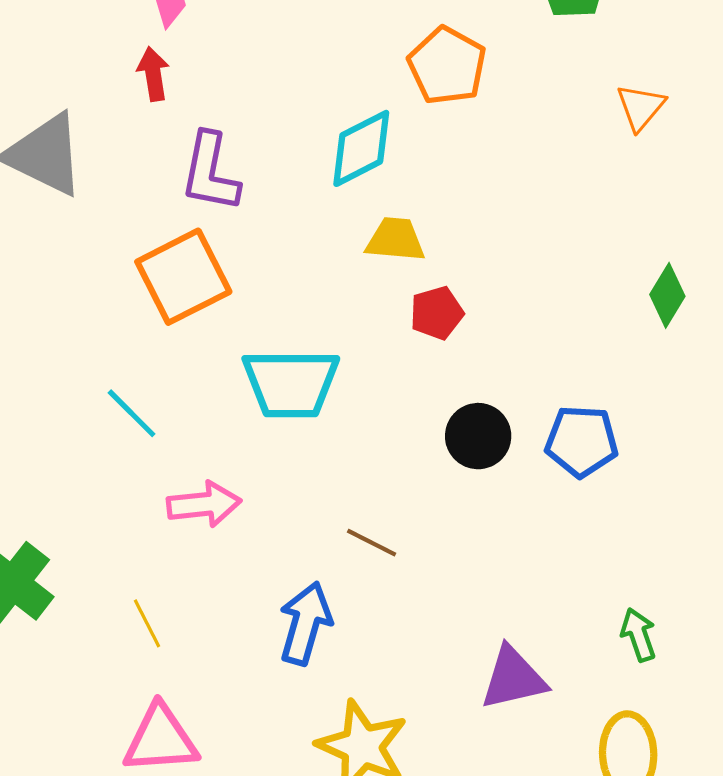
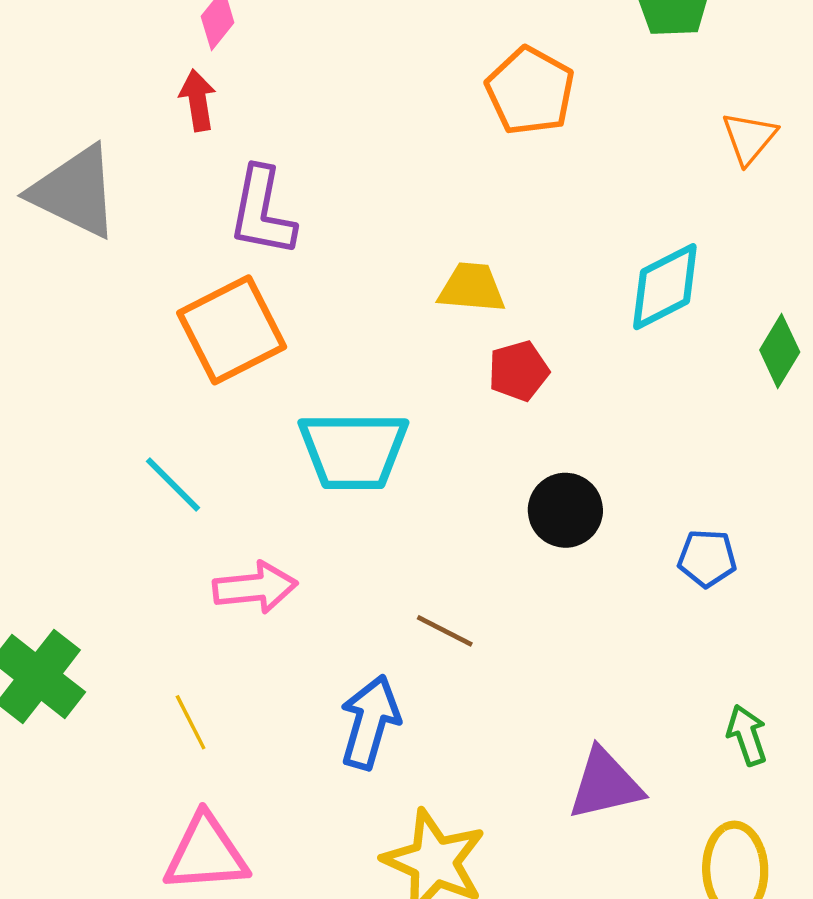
cyan diamond: (361, 148) -> (665, 287), moved
blue pentagon: (582, 441) -> (707, 558), moved, size x0.7

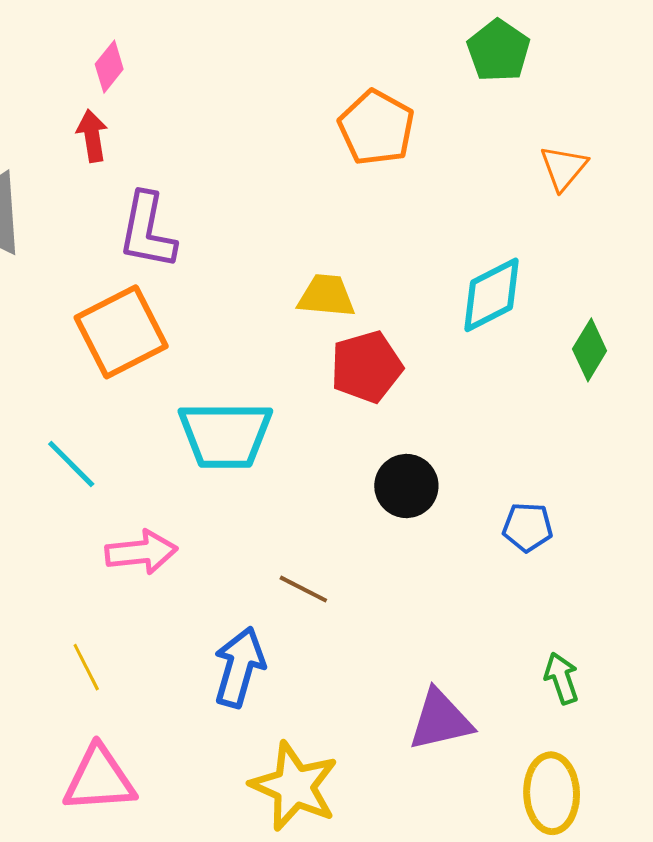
red pentagon: (519, 371) -> (366, 367), size x1.4

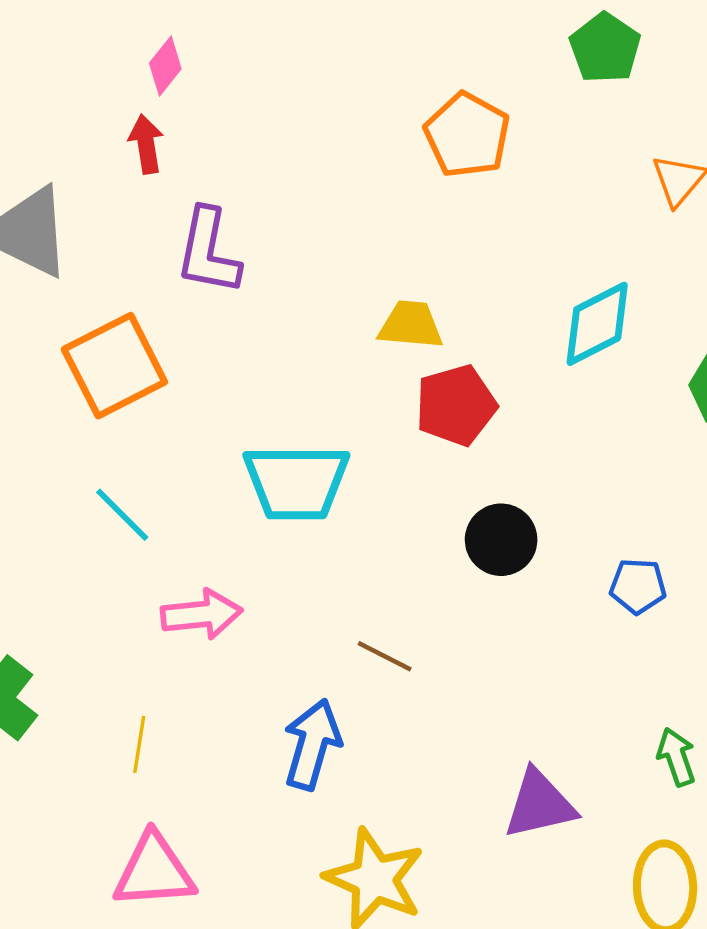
orange square: (121, 332) -> (114, 366), moved
yellow line: (86, 667) -> (139, 744), turned 36

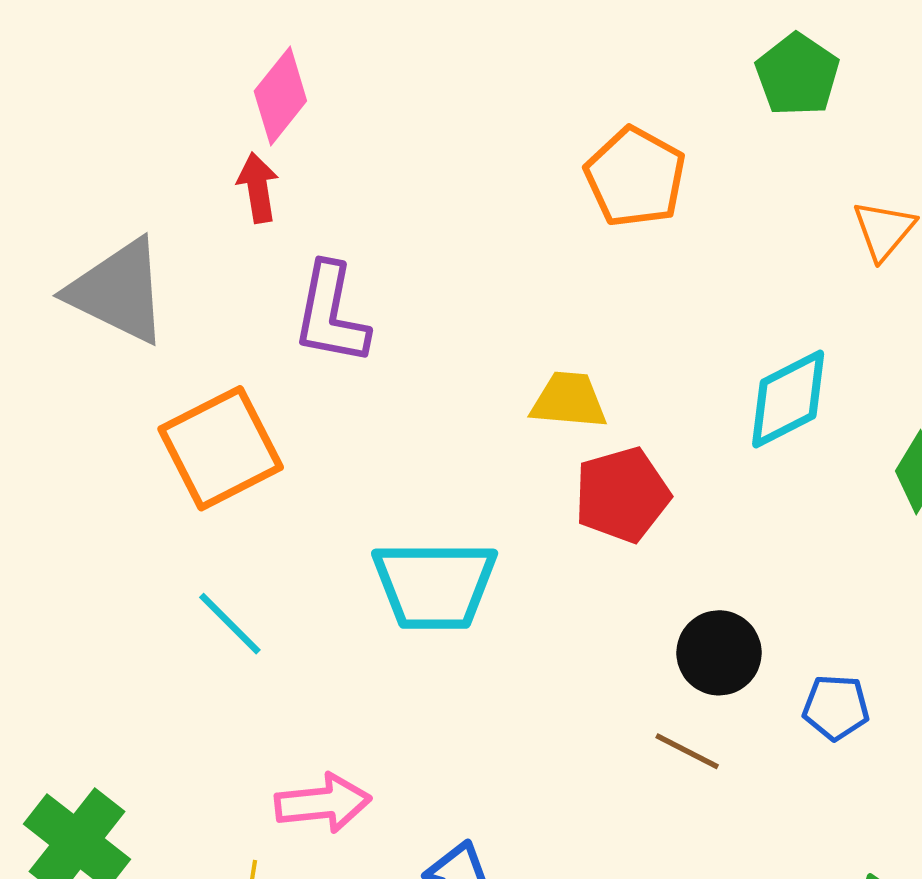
pink diamond: (165, 66) -> (280, 96), size x1.4
black circle: (501, 540) -> (719, 653), moved
pink arrow: (201, 614) -> (323, 803), moved
brown line: (385, 656) -> (687, 751), moved

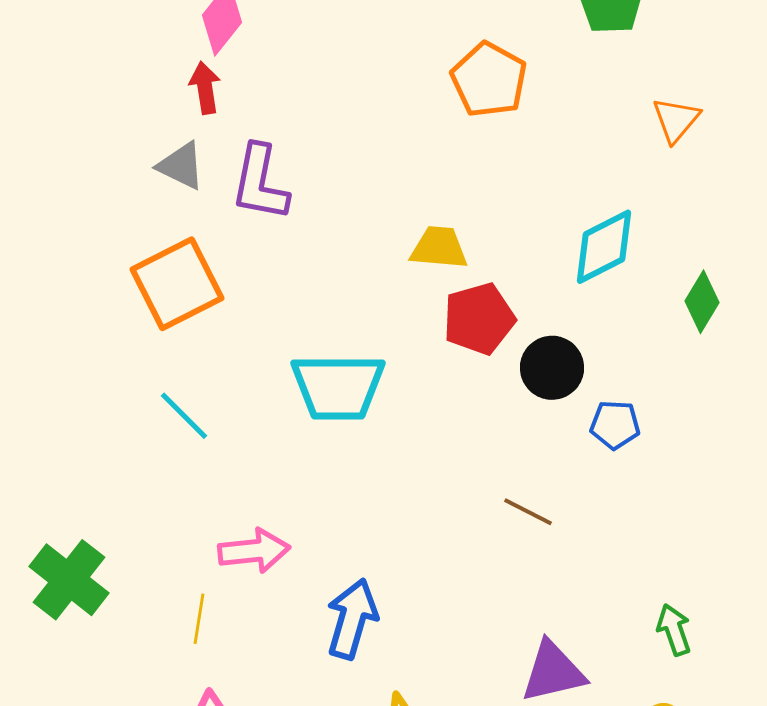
gray triangle: (118, 291) -> (181, 166), moved, size x0.6
black circle: (719, 653) -> (552, 368), moved
blue pentagon: (836, 707) -> (615, 425), moved

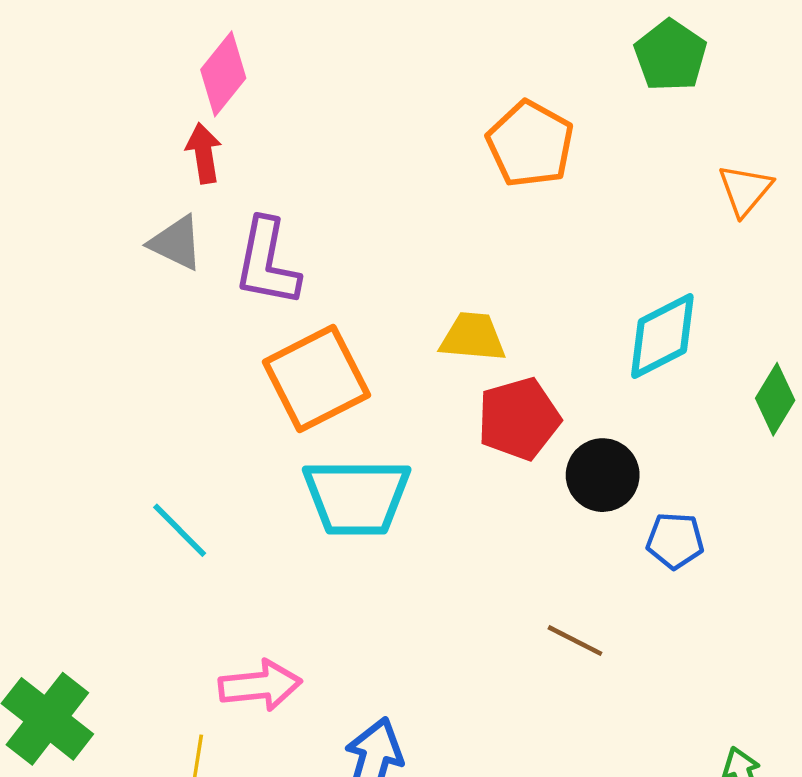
orange square: (177, 284) -> (316, 378), moved

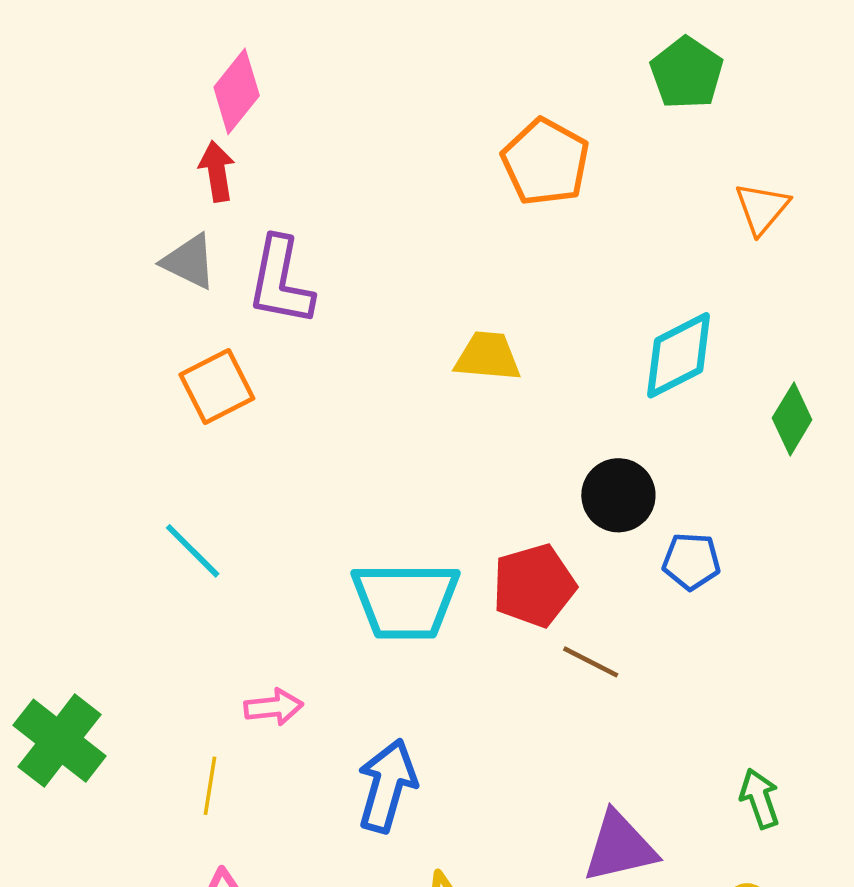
orange square: (316, 378) -> (217, 387), moved, size x0.7
red pentagon: (519, 419) -> (534, 586), moved
cyan trapezoid: (357, 497) -> (406, 601), moved
pink arrow: (260, 685) -> (274, 707), size x0.7

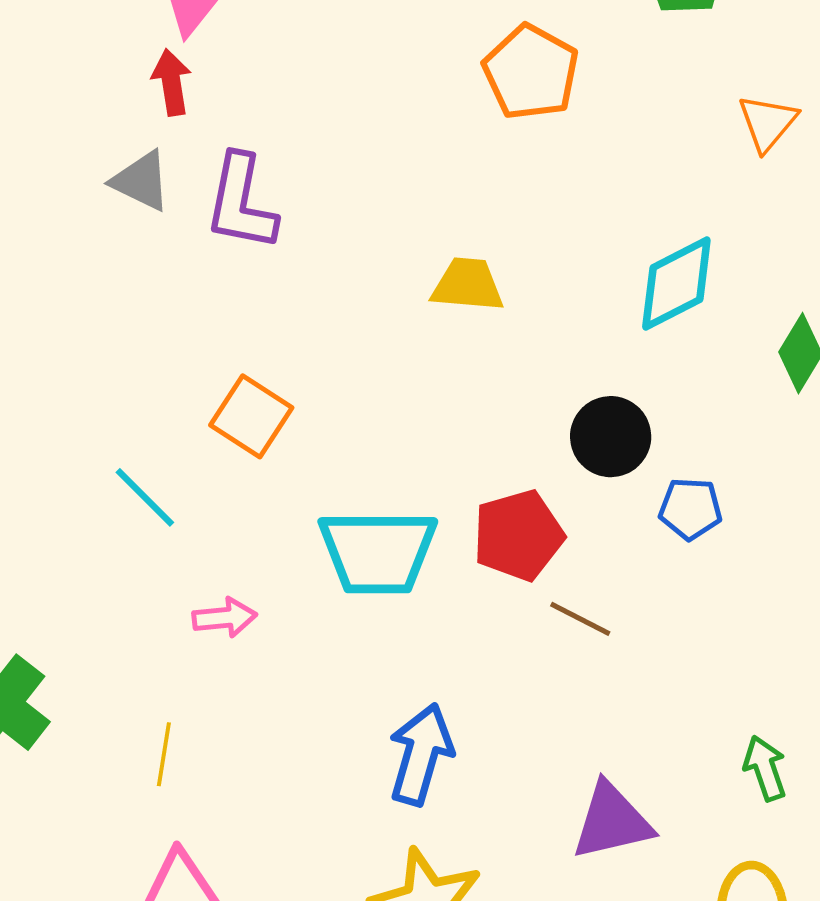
orange square: (217, 387) -> (251, 416), moved, turned -30
pink arrow: (274, 707) -> (225, 618), moved
blue arrow: (387, 786) -> (421, 754), moved

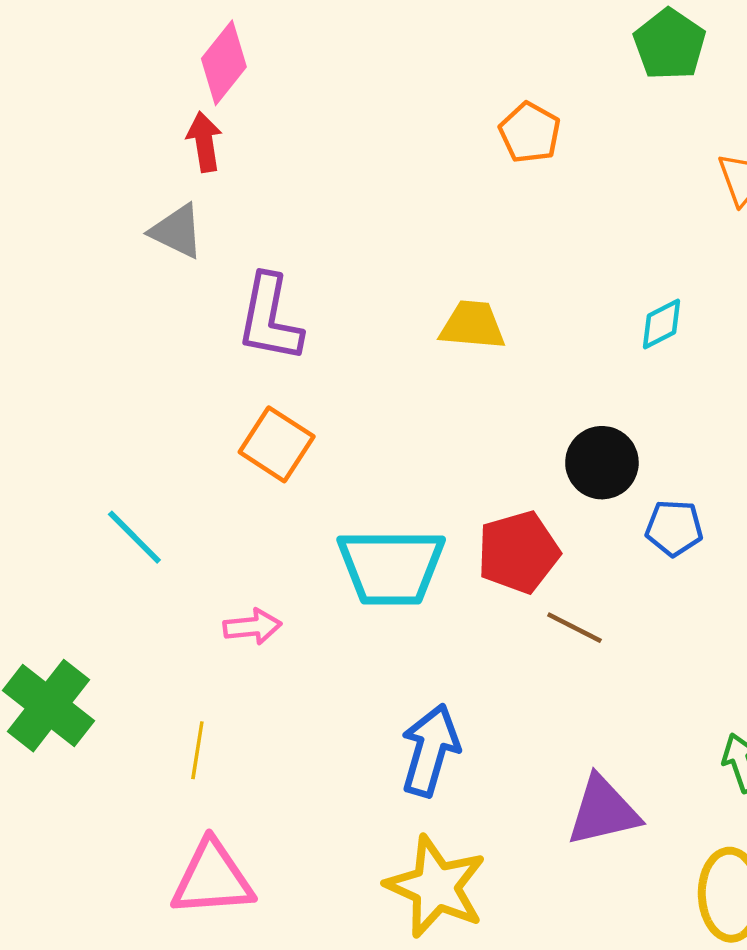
orange pentagon: (531, 72) -> (530, 133), size x0.7
purple L-shape: (241, 202) -> (270, 318), moved
cyan diamond: (676, 283) -> (662, 324), size x0.6
cyan line: (145, 497) -> (134, 537), moved

